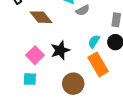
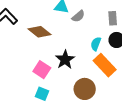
cyan square: (30, 79) -> (42, 94), turned 32

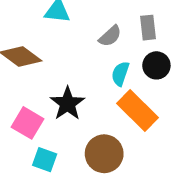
gray semicircle: (78, 16) -> (110, 36), moved
cyan square: (42, 94) -> (45, 160), moved

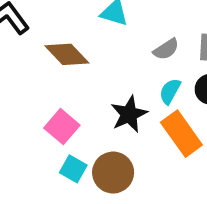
black star: (68, 104) -> (129, 114), moved
brown circle: (104, 154) -> (113, 173), moved

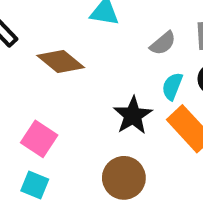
pink square: (62, 127) -> (39, 139), moved
cyan square: (73, 169) -> (35, 185), moved

